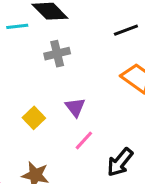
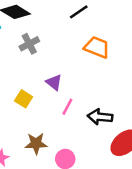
black arrow: (120, 162) -> (100, 117), turned 70

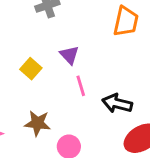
orange trapezoid: (97, 47) -> (126, 21), turned 72
pink line: (67, 107) -> (81, 86), turned -54

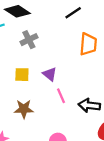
yellow square: (31, 69) -> (22, 75), moved, turned -32
brown star: (37, 123) -> (24, 109), moved

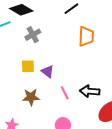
purple triangle: (50, 74) -> (48, 71), moved
pink line: (61, 96) -> (65, 93), moved

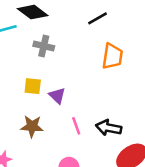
gray cross: (33, 35) -> (44, 46), turned 35

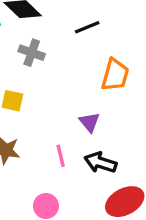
black line: (98, 18) -> (87, 27), moved
purple triangle: (57, 96) -> (89, 122), moved

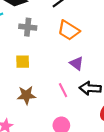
orange trapezoid: (115, 75) -> (69, 30), moved, turned 120

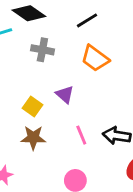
yellow square: (23, 62) -> (33, 107), moved, turned 32
purple triangle: (77, 63) -> (65, 94), moved

